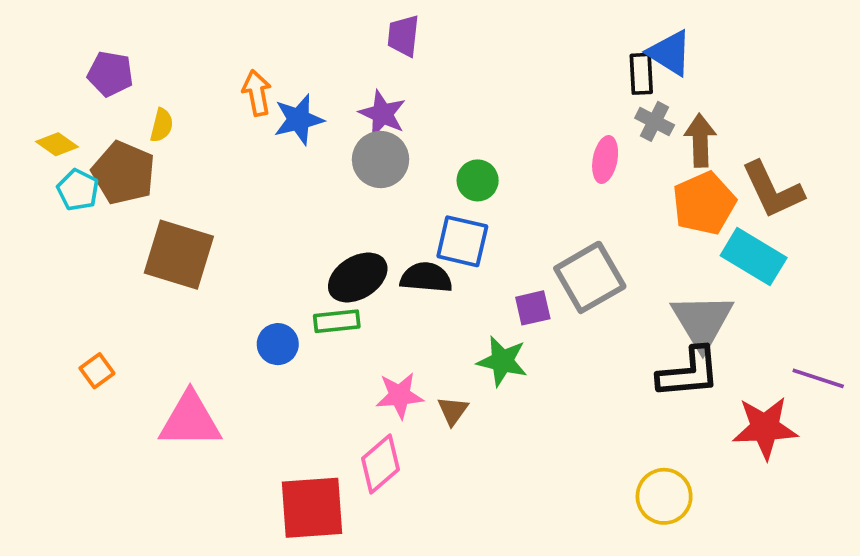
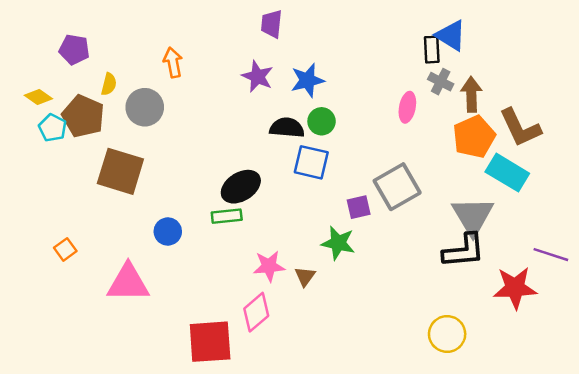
blue star: (299, 120) -> (307, 80), moved
gray circle: (381, 159) -> (145, 107), moved
black semicircle: (426, 277) -> (287, 128), moved
blue circle: (278, 344) -> (168, 231), moved

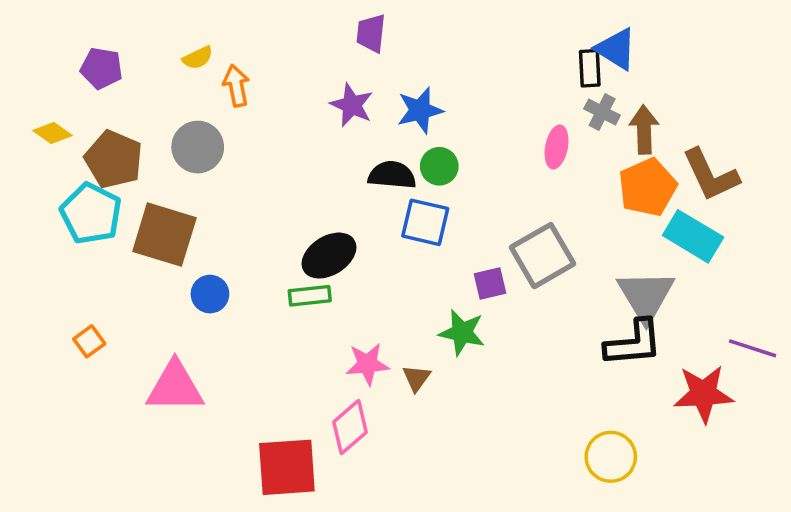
yellow semicircle: (109, 84) -> (198, 58), moved, turned 50
cyan pentagon: (52, 128) -> (91, 214), moved, size x1.6
blue circle: (168, 231) -> (210, 294), moved

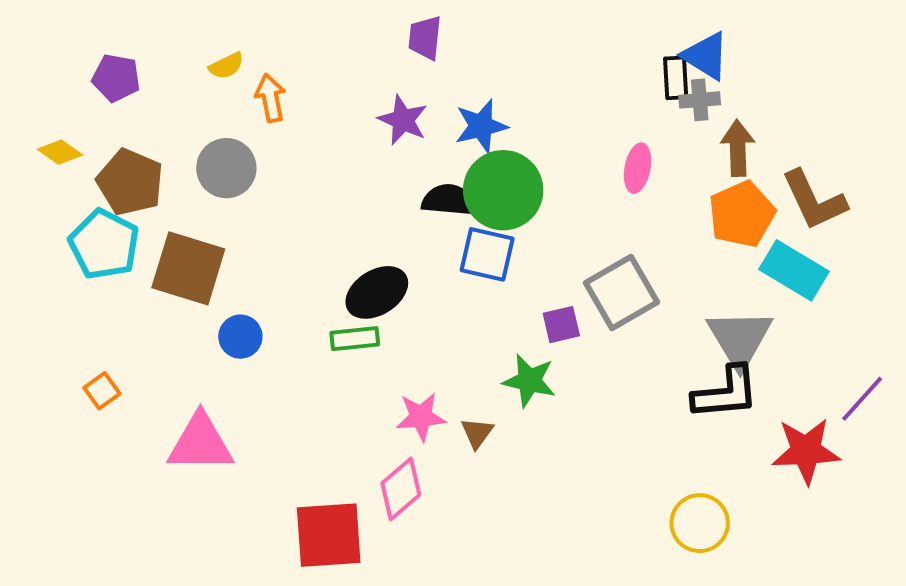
gray cross: (602, 112) -> (700, 100), moved, turned -32
green circle: (439, 166) -> (503, 190), size x1.8
purple line: (753, 348) -> (862, 399), turned -66

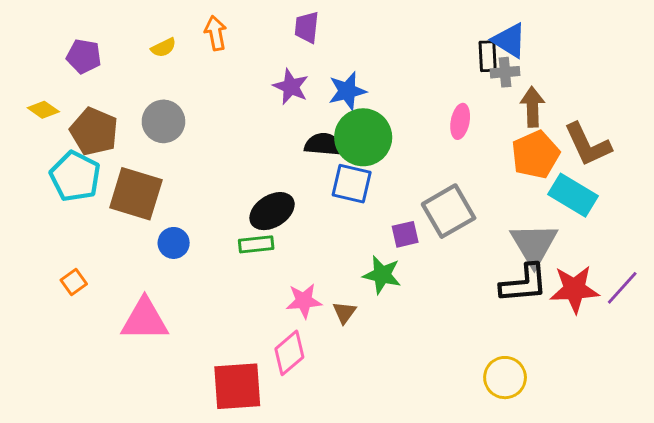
orange arrow: (270, 98) -> (216, 33), moved
red star: (806, 451) -> (574, 289), moved

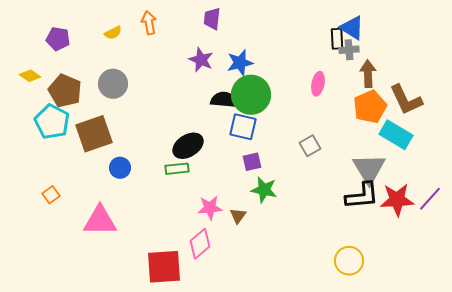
brown square: (136, 194) -> (94, 134), turned -36
gray square: (449, 211) -> (310, 146), size x0.6
purple square: (405, 234) -> (252, 162), moved

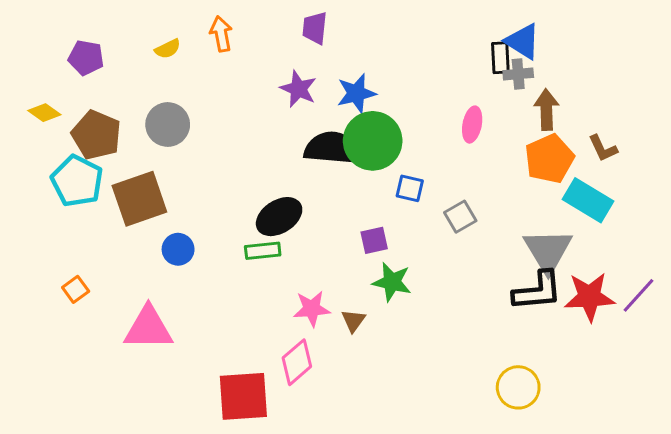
black semicircle: (224, 100) -> (333, 148), size x1.4
brown L-shape: (406, 100) -> (603, 148), size x0.6
blue square: (243, 127) -> (410, 188), moved, size x0.7

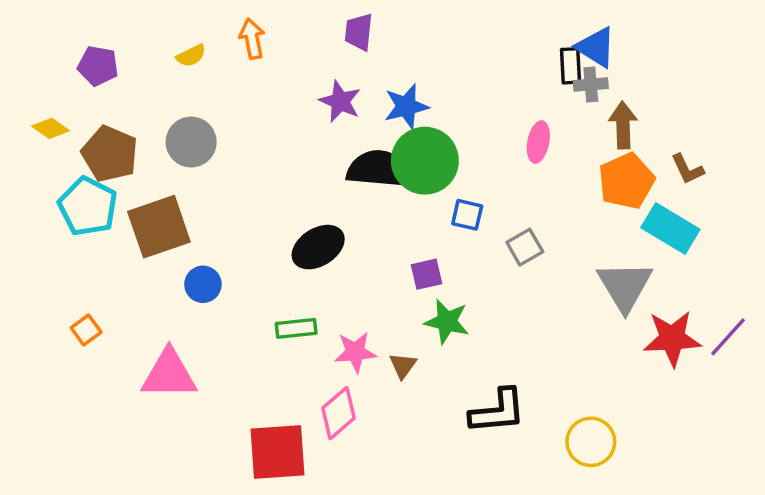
green rectangle: (263, 251) -> (296, 328), moved
black L-shape: (538, 291) -> (498, 411), moved

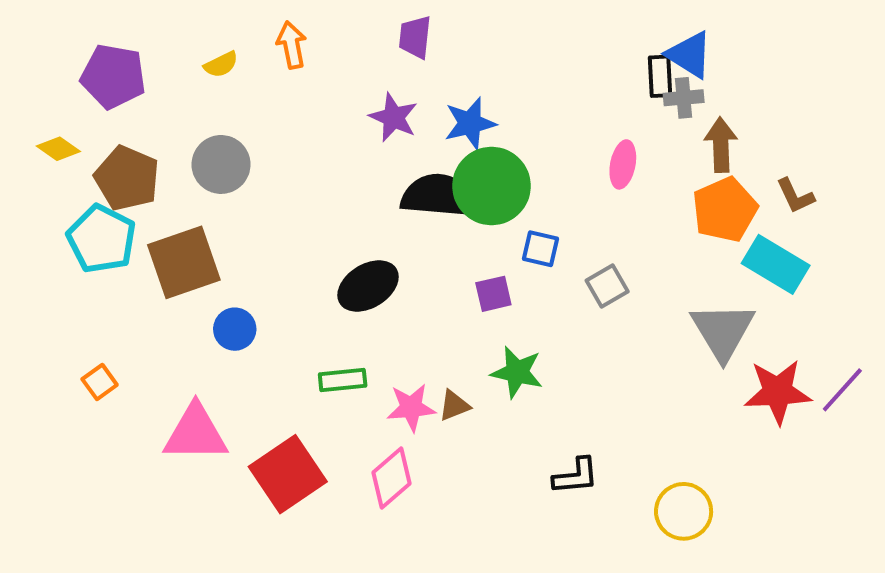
purple pentagon: (98, 66) -> (113, 76), size x1.4
purple square: (427, 274) -> (493, 294), moved
brown triangle: (403, 366) -> (454, 406), moved, turned 32
black L-shape: (498, 411) -> (576, 476), size x0.7
red square: (277, 452) -> (288, 474), moved, turned -30

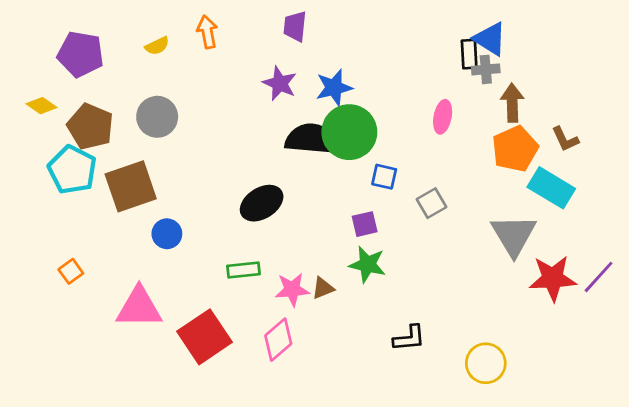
purple square: (493, 294) -> (365, 224), moved

